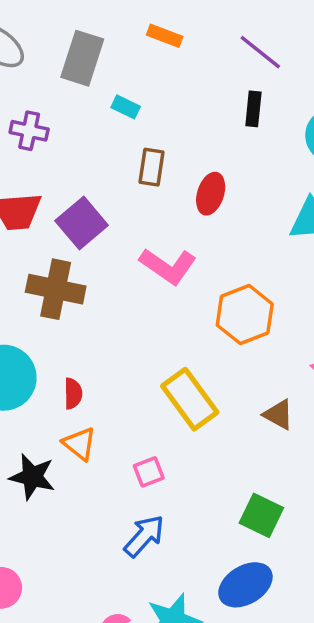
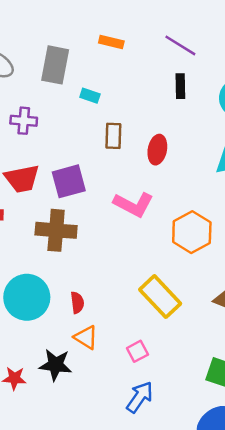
purple square: (82, 223) -> (69, 181), turned 32

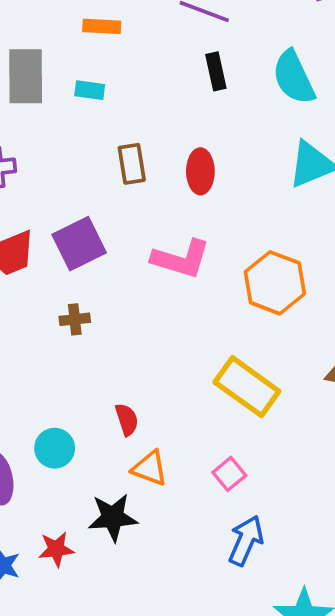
cyan rectangle: (90, 96) -> (90, 90), moved
brown cross: (56, 230) -> (75, 319), size x0.5
cyan circle: (27, 297) -> (55, 448), moved, size x0.6

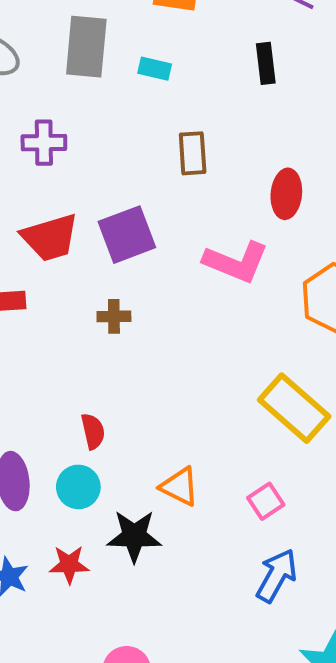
black rectangle: (216, 71) -> (266, 63), moved
red ellipse: (200, 171) -> (286, 194), moved
red semicircle: (127, 420) -> (93, 431), moved
cyan circle: (55, 448) -> (78, 487), moved

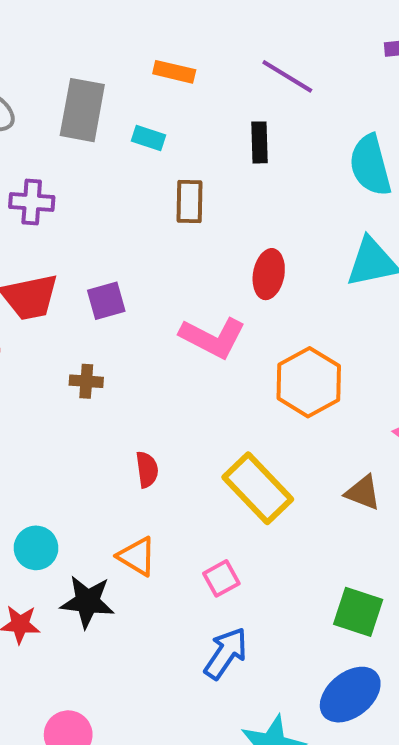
brown rectangle: (193, 153) -> (189, 202), moved
purple square: (127, 235) -> (106, 301), size x0.7
red semicircle: (93, 431) -> (147, 470), moved

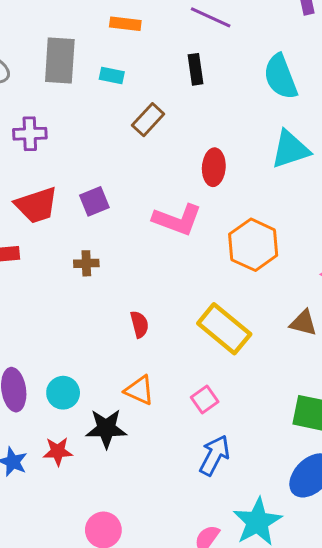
brown rectangle: (189, 202) -> (148, 120), turned 48

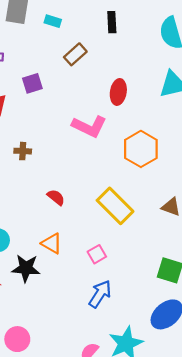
purple square: (94, 201) -> (32, 83), moved
red semicircle: (139, 324) -> (56, 197), turned -42

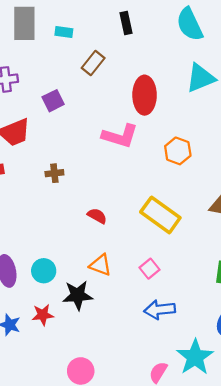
red ellipse: (118, 92) -> (145, 95), size x1.4
orange hexagon: (141, 149) -> (178, 151), size x0.7
blue arrow: (100, 294) -> (160, 310), turned -120

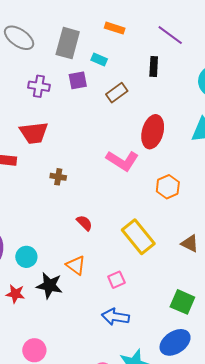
purple square: (53, 101) -> (78, 80), moved

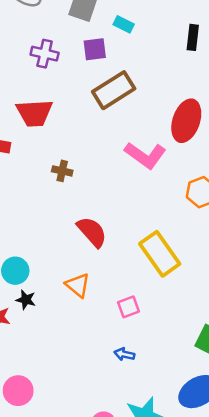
brown rectangle: (117, 93) -> (114, 90), moved, size x1.5
red semicircle: (84, 223) -> (92, 232), size x1.5
black star: (49, 285) -> (26, 300), moved, size x0.6
blue arrow: (115, 317) -> (124, 354), size x0.6

